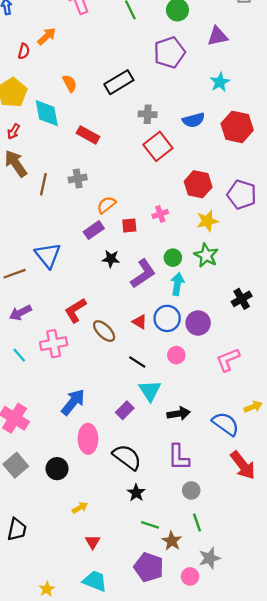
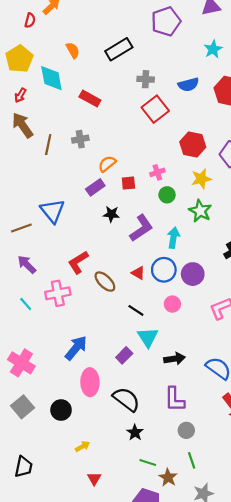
green circle: (173, 258) -> (167, 195), moved
purple arrow: (20, 313) -> (27, 264), turned 72

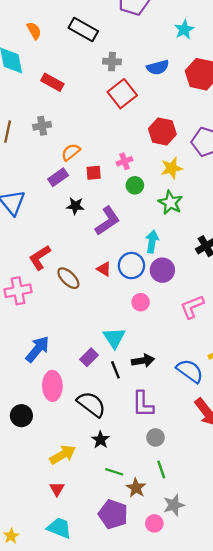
black rectangle: (119, 49) -> (83, 29), turned 60
cyan arrow: (173, 238) -> (152, 241), moved
black line: (136, 310) -> (115, 370), moved, turned 35
yellow arrow: (82, 446) -> (63, 455), moved, size x1.6

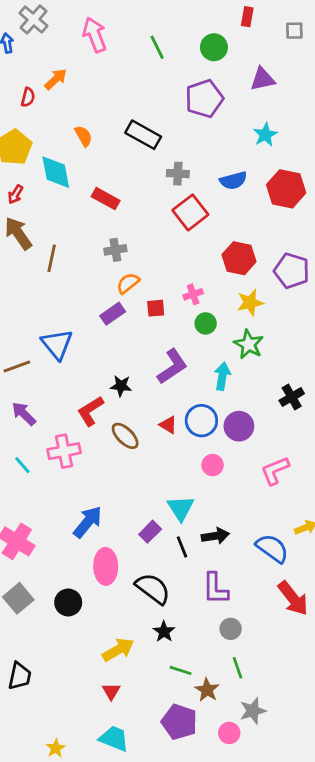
gray cross: (42, 126) -> (115, 250), moved
black star: (75, 206) -> (121, 386), moved
cyan arrow: (152, 241) -> (222, 376), moved

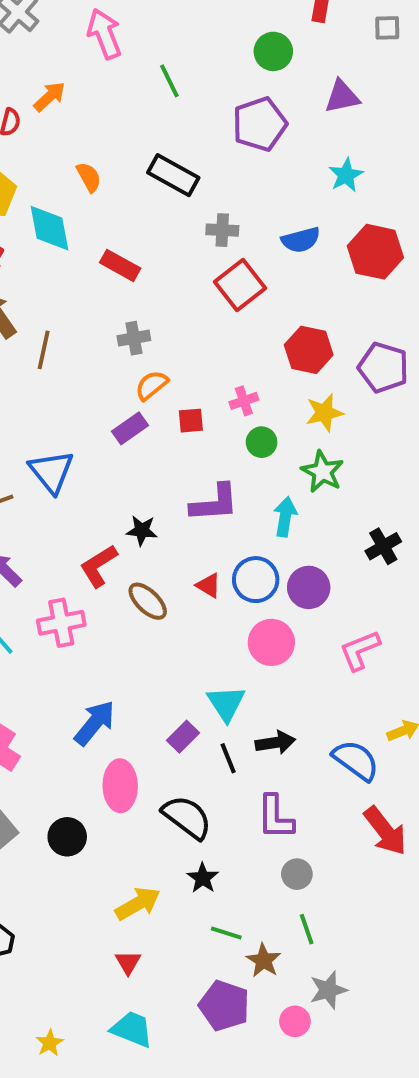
green line: (157, 47) -> (169, 81), moved
purple L-shape: (172, 366) -> (214, 503), turned 30
pink circle: (213, 465) -> (271, 642), size x1.5

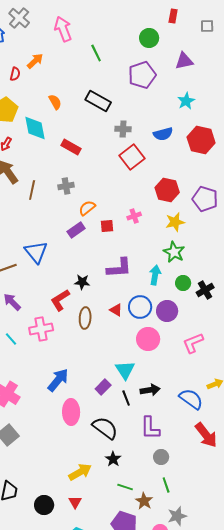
gray cross: (134, 338) -> (66, 186), moved
green circle: (262, 442) -> (183, 283), moved
brown ellipse: (148, 601) -> (85, 318), turned 50
black circle: (67, 837) -> (44, 505), moved

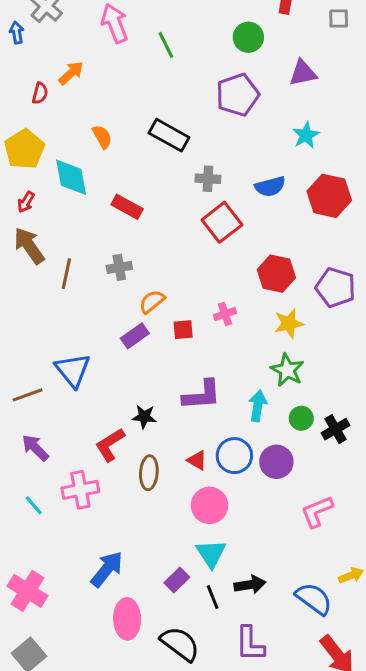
green line: (96, 53) -> (166, 45), moved
pink circle: (148, 339) -> (210, 505), moved

